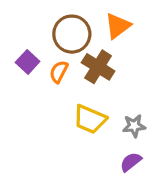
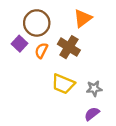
brown circle: (72, 34) -> (37, 23), moved

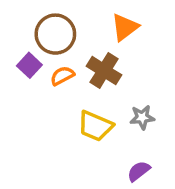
orange semicircle: (41, 51) -> (62, 76), turned 35
gray star: (94, 88) -> (142, 117), moved

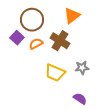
purple semicircle: (139, 171) -> (80, 99), turned 72

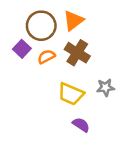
orange triangle: (72, 16) -> (73, 21), moved
purple semicircle: (80, 99) -> (81, 125), moved

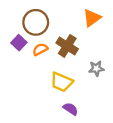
orange triangle: (73, 21) -> (92, 18), moved
gray star: (106, 87) -> (96, 68), moved

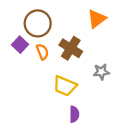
orange semicircle: (40, 49) -> (42, 52), turned 96
purple semicircle: (71, 109) -> (74, 114), turned 56

